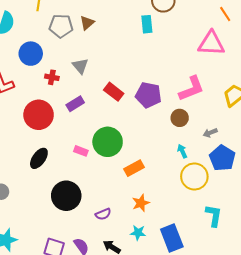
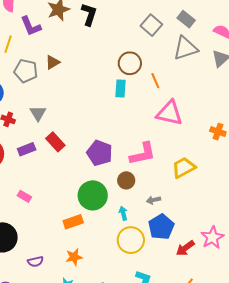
orange line: (225, 14) -> (155, 81), moved
brown triangle: (87, 23) -> (53, 62), moved
cyan rectangle: (147, 24) -> (120, 89), moved
red rectangle: (114, 92) -> (55, 142), moved
green circle: (108, 142) -> (93, 195), moved

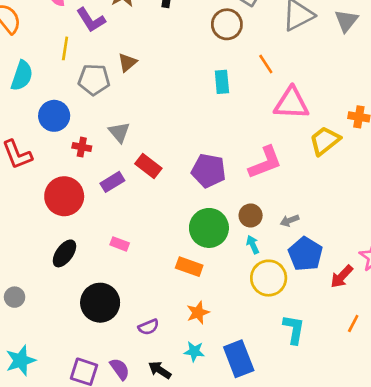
brown circle: (130, 63) -> (227, 24), moved
yellow trapezoid: (184, 168) -> (325, 141), moved
brown circle: (126, 180) -> (251, 215), moved
orange rectangle: (73, 222) -> (189, 267), turned 48

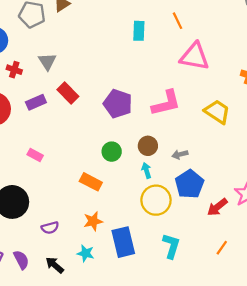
yellow trapezoid: (325, 141) -> (217, 112), moved, turned 64
green circle: (209, 228) -> (112, 152), size x0.6
blue rectangle: (239, 359) -> (123, 242), moved

